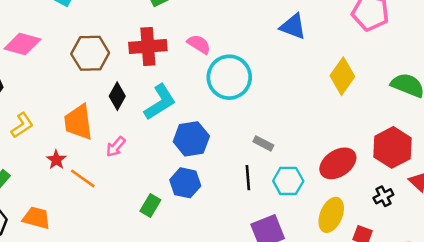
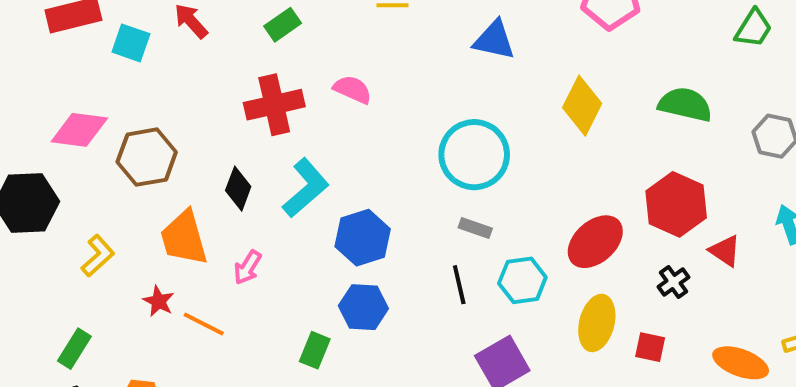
brown hexagon: (90, 53) -> (147, 157), moved
cyan circle: (229, 77) -> (474, 155), moved

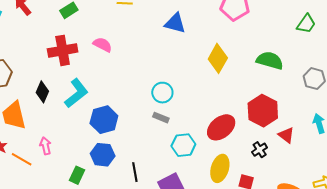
cyan circle: (474, 155) -> (162, 93), moved, size x0.6
pink arrow: (248, 267) -> (45, 146), moved, turned 132
black line: (459, 285) -> (135, 172), moved

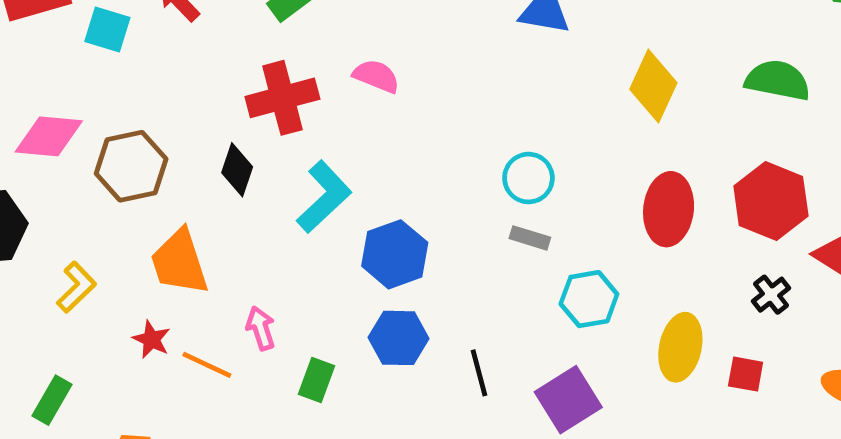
black diamond: (42, 92) -> (237, 170), moved
red ellipse: (221, 127) -> (669, 209), moved, turned -40
green rectangle: (77, 175) -> (316, 380), moved

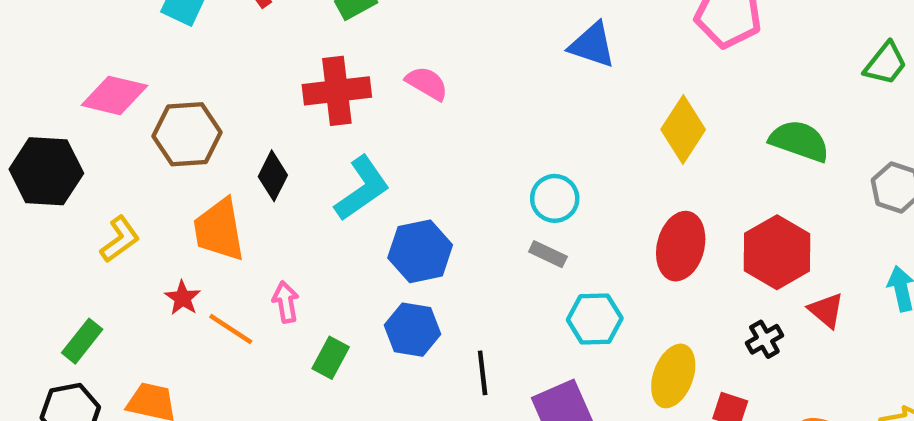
black diamond: (237, 170) -> (273, 176), moved

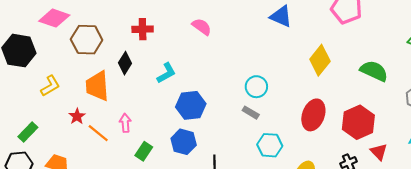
red cross: (337, 91) -> (143, 29), moved, size x0.7
cyan L-shape: (362, 188) -> (166, 73), size x0.7

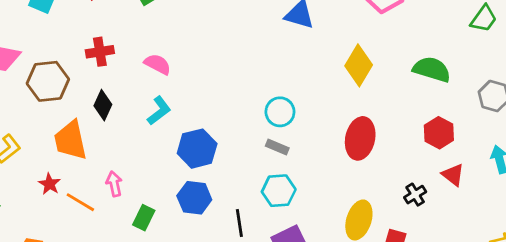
pink semicircle: (202, 27) -> (158, 64), moved
red cross: (143, 29) -> (100, 52), moved
red hexagon: (358, 122) -> (439, 133), moved, size x0.7
cyan hexagon: (270, 145) -> (279, 191), moved

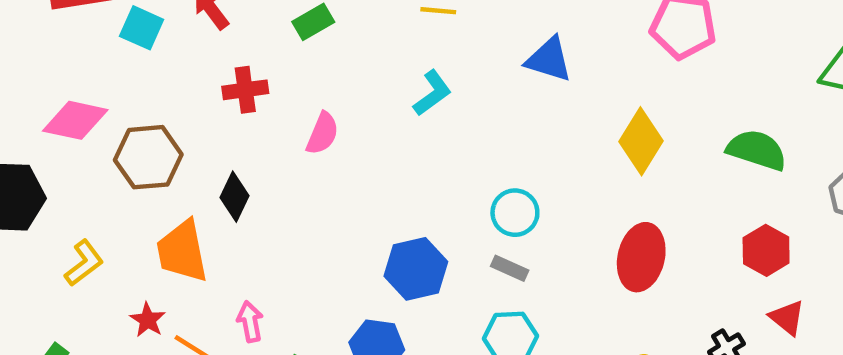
red cross: (100, 52) -> (245, 90), moved
pink semicircle: (158, 64) -> (322, 133), turned 84
cyan L-shape: (159, 111) -> (432, 93), moved
blue hexagon: (197, 149) -> (416, 269), moved

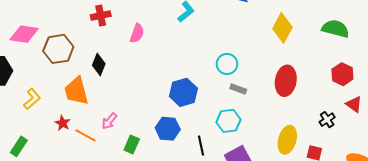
gray rectangle: (510, 268) -> (238, 89), moved
pink arrow: (250, 322) -> (109, 121), turned -126

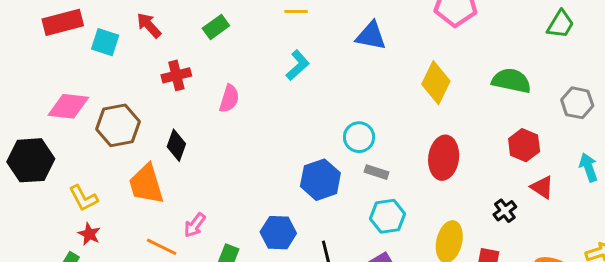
blue hexagon: (183, 92) -> (320, 180), moved
yellow L-shape: (32, 99) -> (83, 198), turned 105
cyan hexagon: (228, 121) -> (387, 216), moved
red star: (63, 123) -> (89, 234), moved

